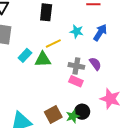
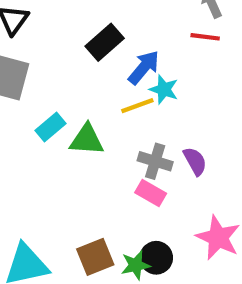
black rectangle: (46, 12) -> (105, 42), turned 36
blue arrow: (100, 33) -> (144, 67), moved
yellow line: (53, 43) -> (137, 106), moved

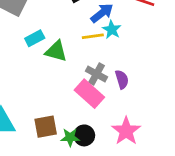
pink rectangle: (151, 193) -> (89, 94), size x1.5

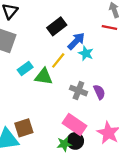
yellow line: (93, 36) -> (58, 60), moved, turned -35
pink rectangle: (89, 94) -> (74, 124), moved
brown square: (46, 127) -> (24, 128), moved

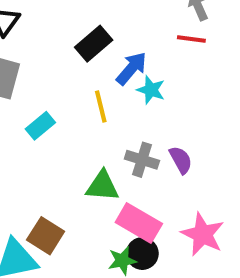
yellow line: (58, 60) -> (101, 107), turned -49
green triangle: (44, 77) -> (102, 186), moved
brown square: (24, 128) -> (46, 236), turned -36

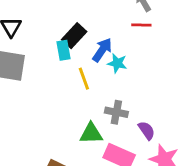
cyan rectangle: (40, 126) -> (64, 50), moved, turned -54
purple semicircle: (181, 160) -> (147, 130), moved

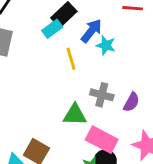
cyan rectangle: (64, 50) -> (52, 29), turned 60
purple semicircle: (147, 130) -> (131, 102), moved, turned 60

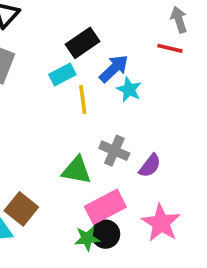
cyan rectangle: (52, 29) -> (62, 75), moved
pink rectangle: (102, 140) -> (105, 207), turned -64

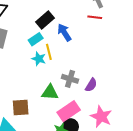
blue arrow: (114, 69) -> (64, 32), turned -72
cyan star: (129, 90) -> (39, 59), moved
brown square: (21, 209) -> (21, 107), moved, turned -36

